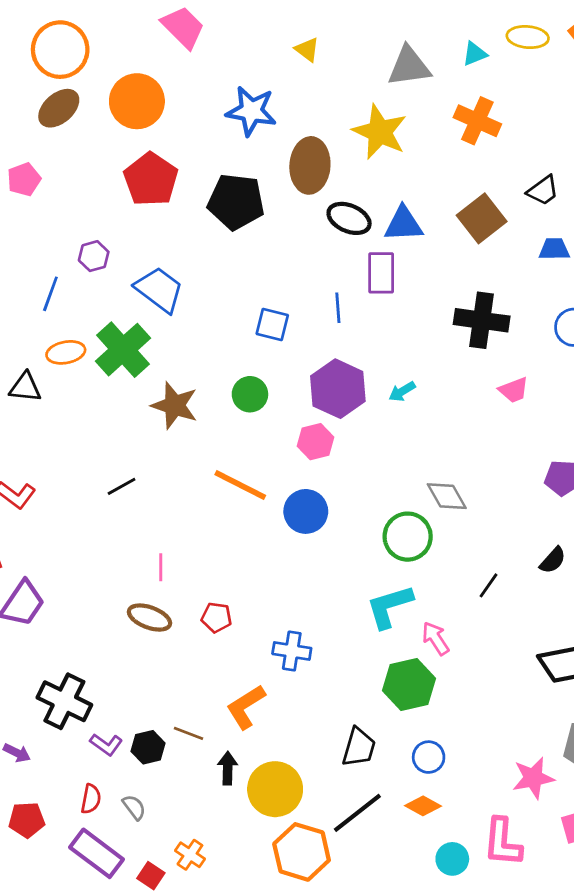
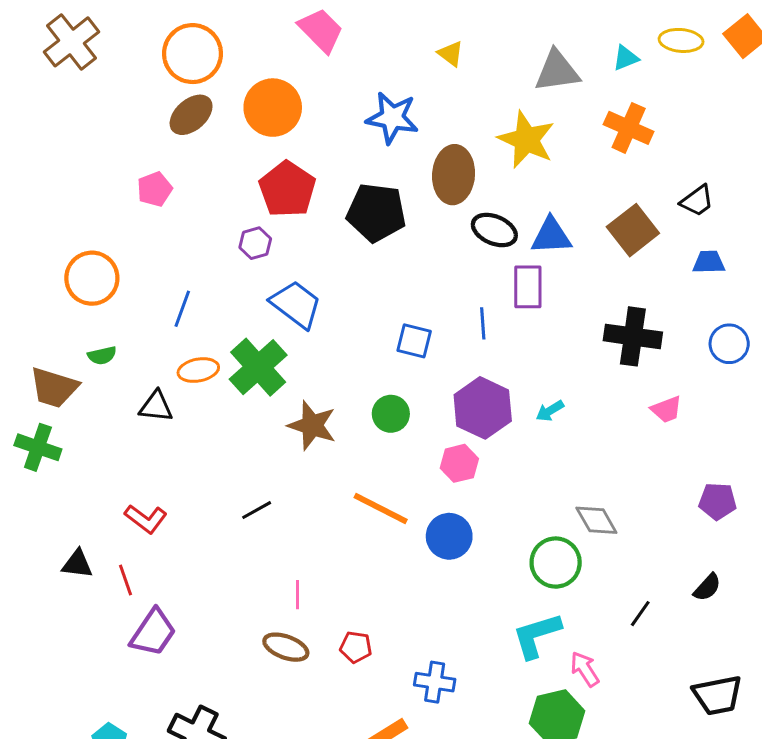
purple hexagon: (94, 256) -> (255, 243), moved

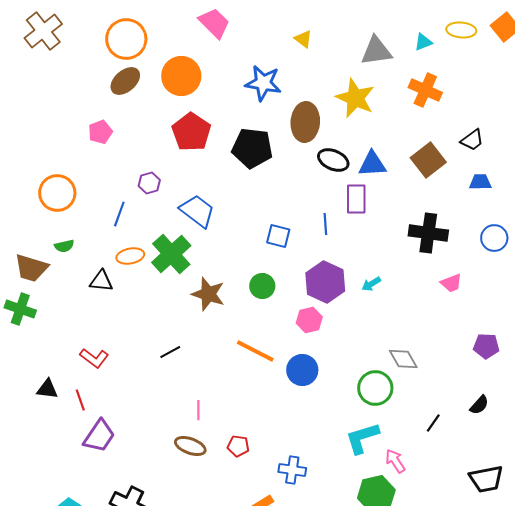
purple hexagon: (255, 243) -> (149, 183), moved

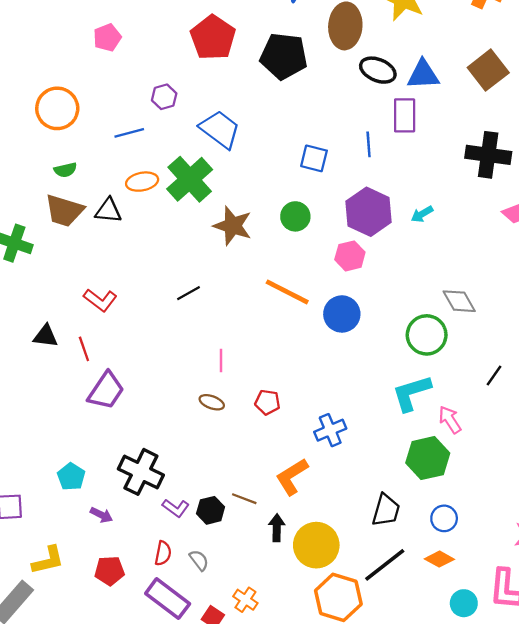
blue line: (119, 214) -> (129, 133), turned 55
brown trapezoid: (31, 268) -> (64, 211), moved
brown ellipse: (190, 446) -> (212, 402), size x0.7
blue cross: (292, 470) -> (330, 430), turned -32

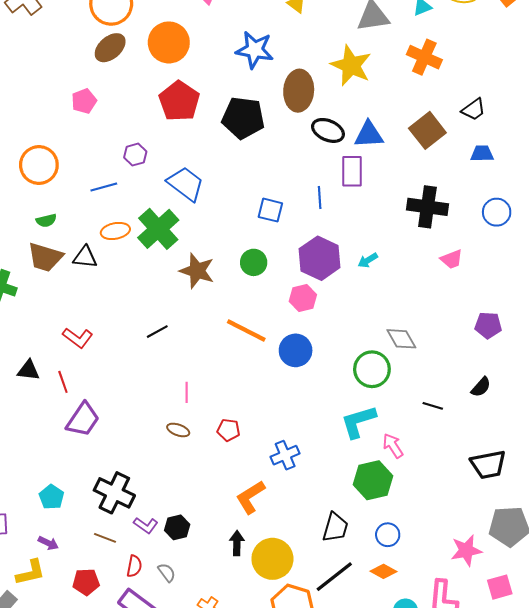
black line: (494, 376) -> (433, 406), turned 72
brown line: (244, 499) -> (105, 538), moved
purple arrow: (101, 515) -> (48, 543), moved

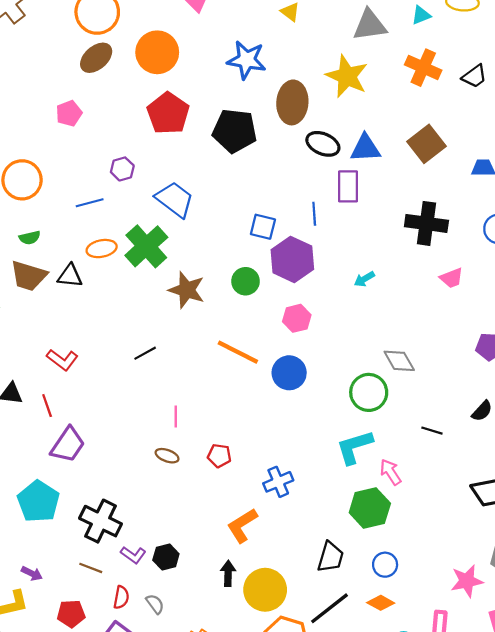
black trapezoid: (474, 109) -> (474, 76), moved
purple hexagon: (320, 258) -> (292, 259), moved
cyan pentagon: (51, 497) -> (38, 501), moved, size x1.6

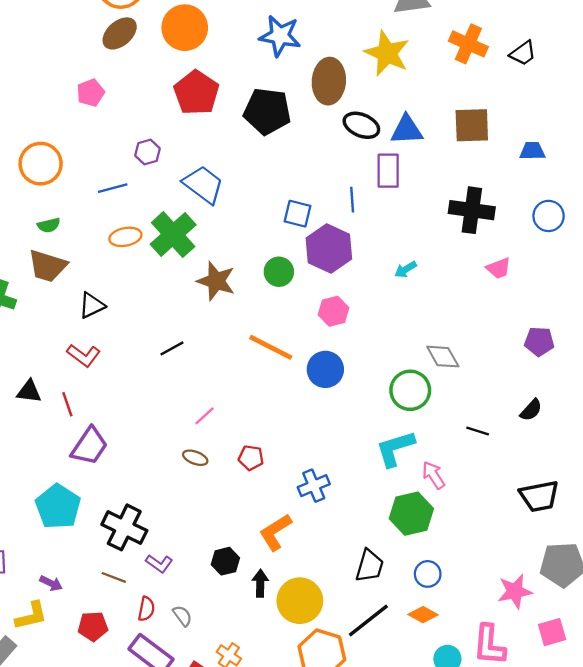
brown square: (426, 144) -> (472, 125), turned 36
black triangle: (70, 276) -> (92, 305), moved, turned -32
pink line: (176, 416) -> (204, 416), turned 48
black hexagon: (166, 557) -> (225, 561), moved

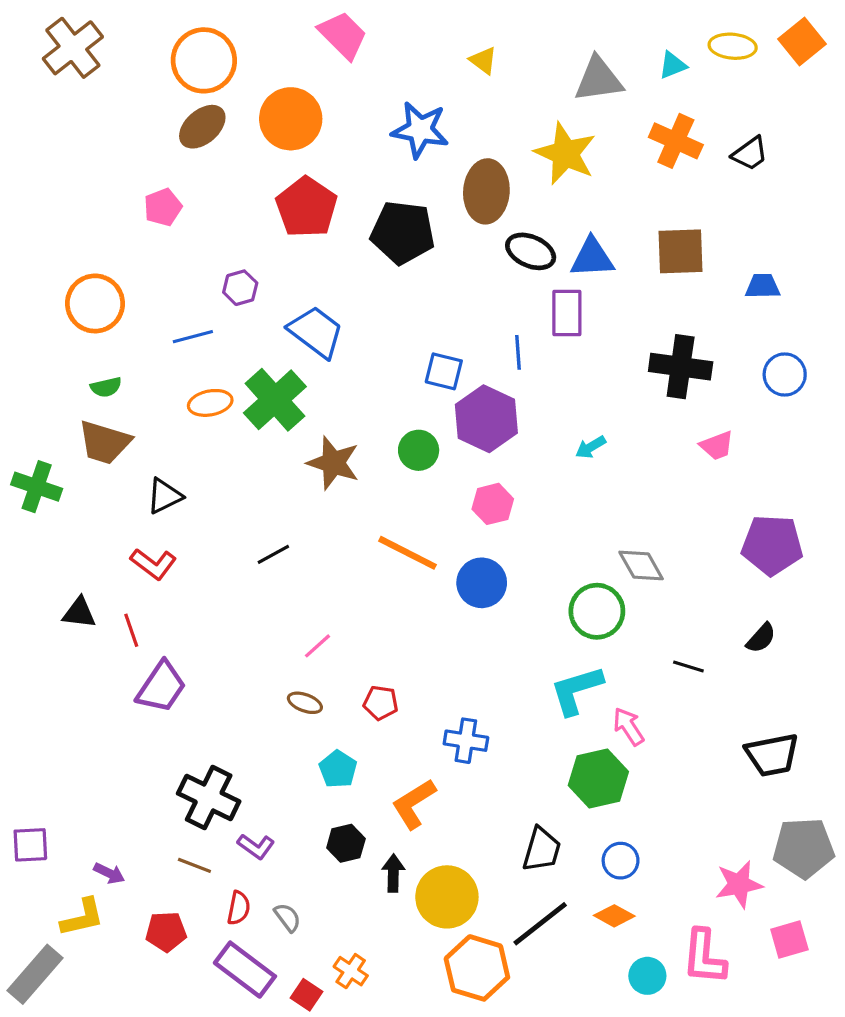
purple pentagon: (539, 341) -> (772, 545), size x1.5
blue cross: (314, 486) -> (466, 741), turned 32
cyan pentagon: (58, 507) -> (338, 769), moved, size x0.6

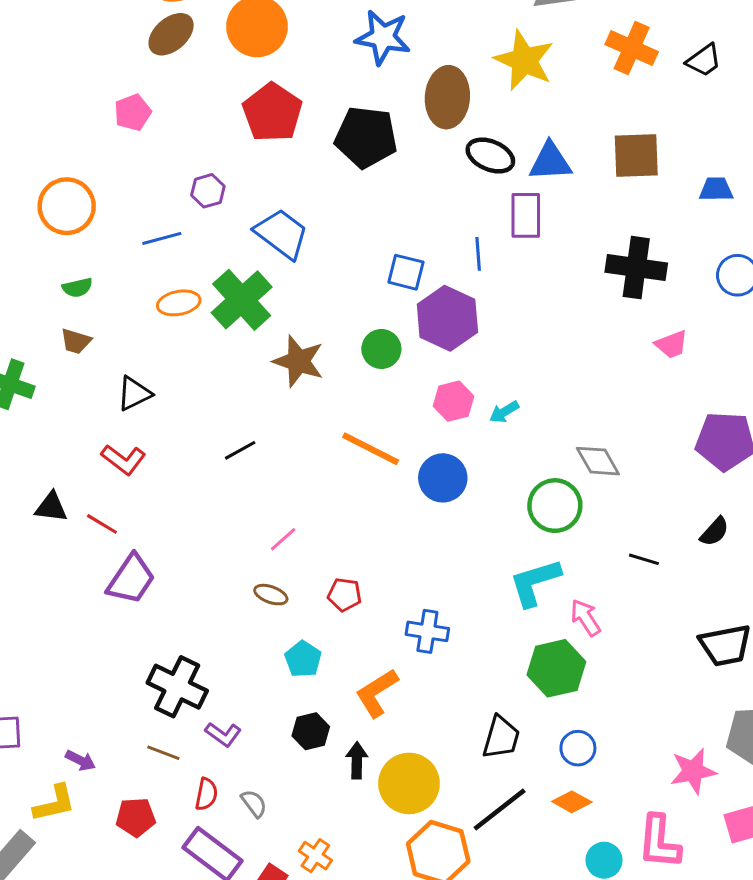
brown trapezoid: (104, 442) -> (76, 341), size x0.6
cyan arrow: (591, 447) -> (504, 412), moved
red line: (131, 630) -> (102, 524), turned -40

